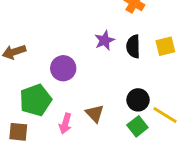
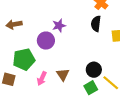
purple star: (105, 40) -> (59, 26), moved
black semicircle: (133, 46) -> (96, 24), moved

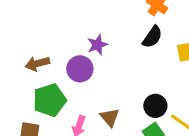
brown arrow: (14, 24) -> (37, 64), moved
black semicircle: (96, 24) -> (152, 37), turned -147

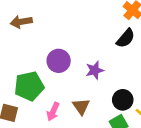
purple star: (97, 45) -> (95, 70), moved
brown arrow: (37, 64) -> (21, 22), moved

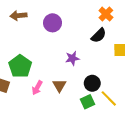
purple circle: (59, 61) -> (53, 23), moved
green pentagon: (29, 86) -> (20, 66), turned -30

